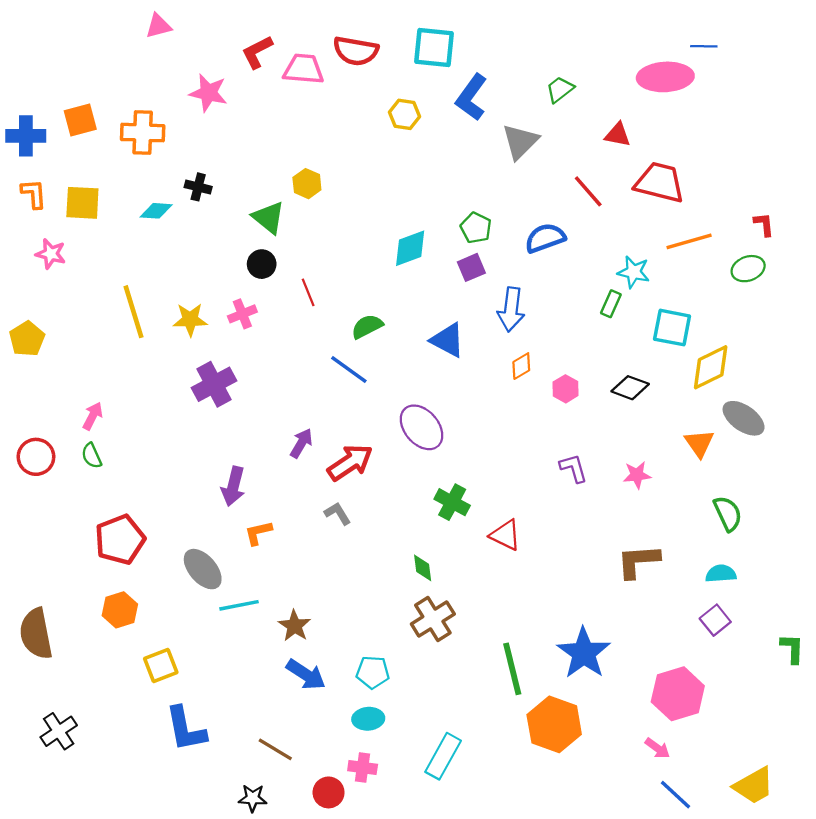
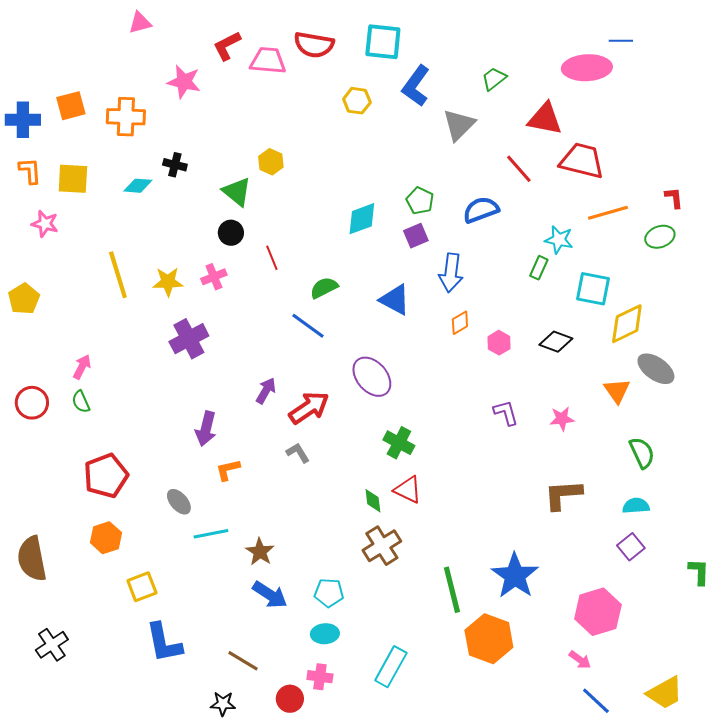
red triangle: (618, 135) -> (545, 119), size x1.5
red triangle: (505, 535) -> (408, 490), moved
gray ellipse: (203, 569) -> (179, 502), size x0.7

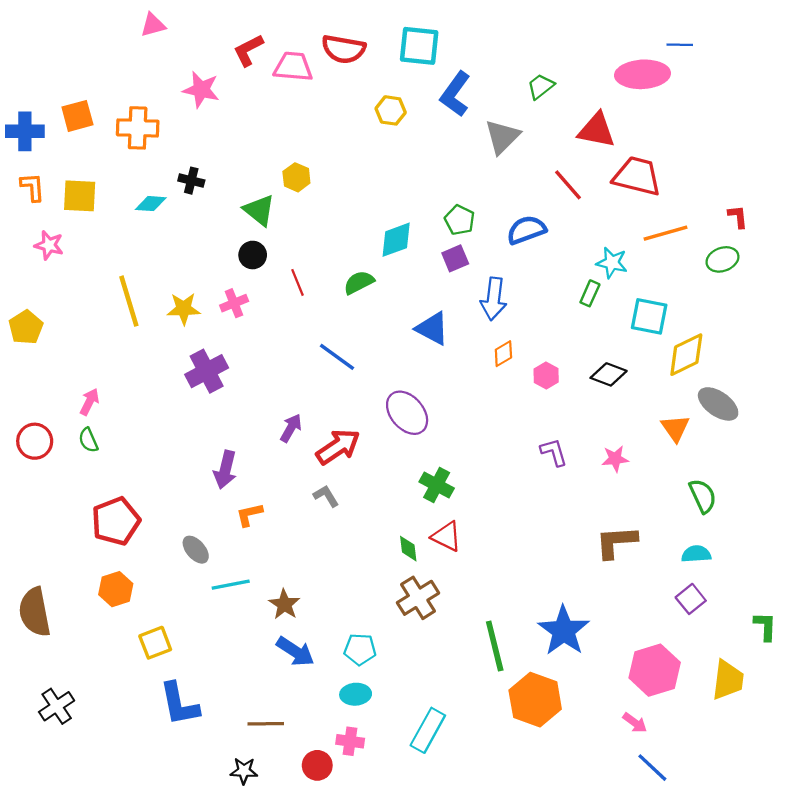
green semicircle: (324, 288) -> (359, 282), moved
brown line: (243, 661) -> (266, 724), turned -32
yellow trapezoid: (665, 693) -> (728, 680), moved, turned -54

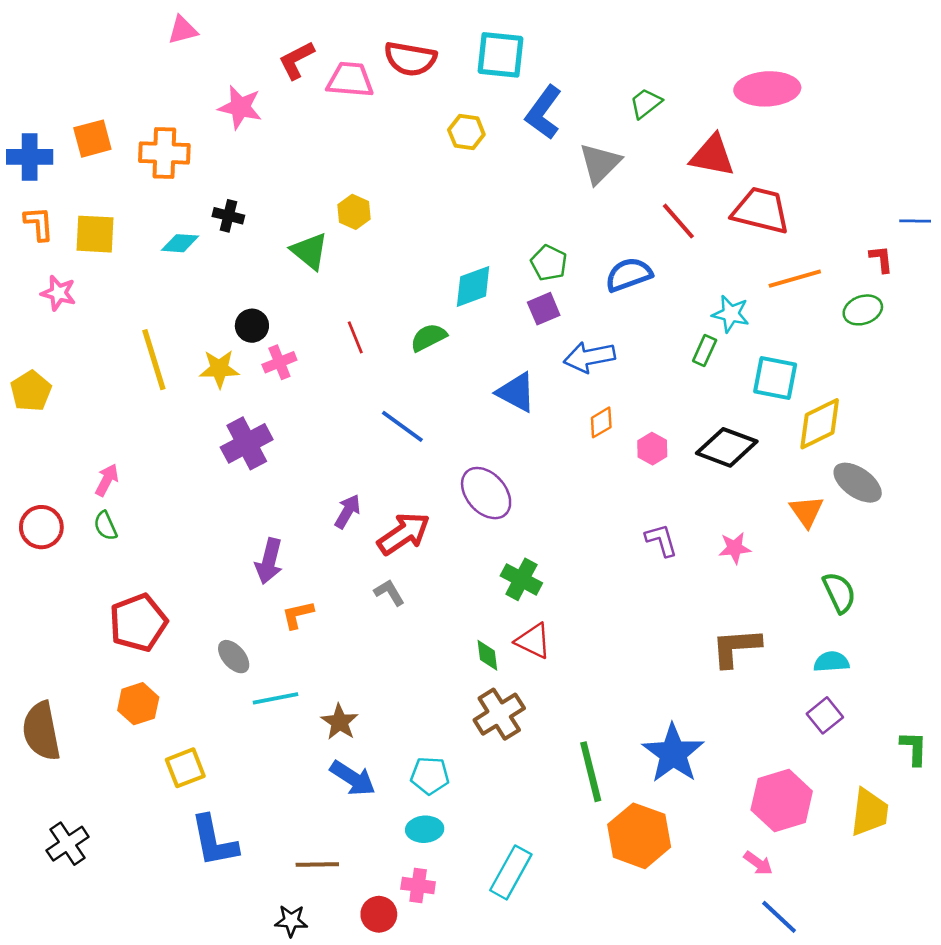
blue line: (680, 45) -> (915, 221), moved
black circle: (253, 255) -> (252, 326), moved
blue arrow: (494, 299) -> (589, 357), turned 72
black diamond: (609, 374) -> (727, 447), size x1.4

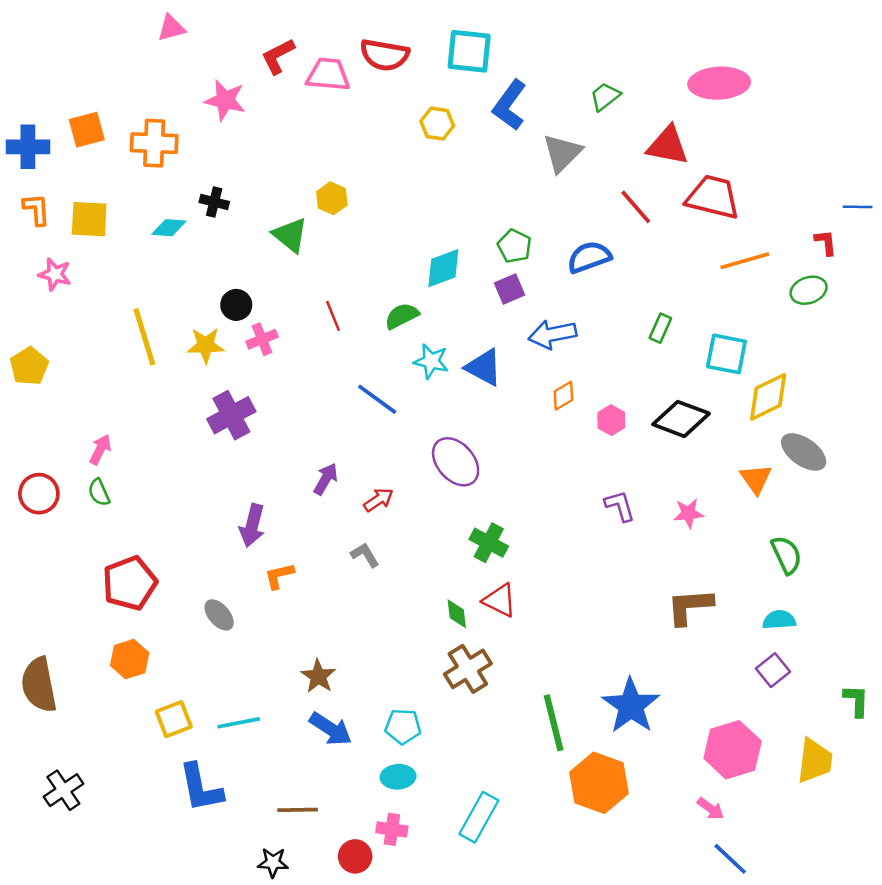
cyan star: (731, 314) -> (431, 361), moved
red arrow: (404, 534) -> (378, 500), size x0.6
cyan line: (276, 698) -> (239, 723), moved

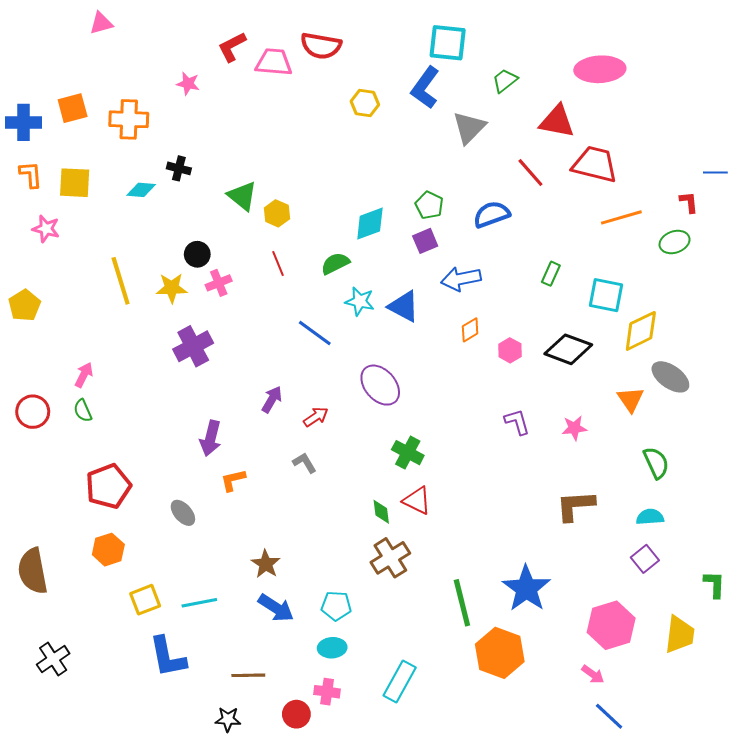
pink triangle: (171, 28) -> (101, 23), moved
cyan square: (469, 51) -> (448, 43), moved
pink star: (225, 100) -> (188, 84), size x0.7
yellow hexagon: (332, 198) -> (277, 213), moved

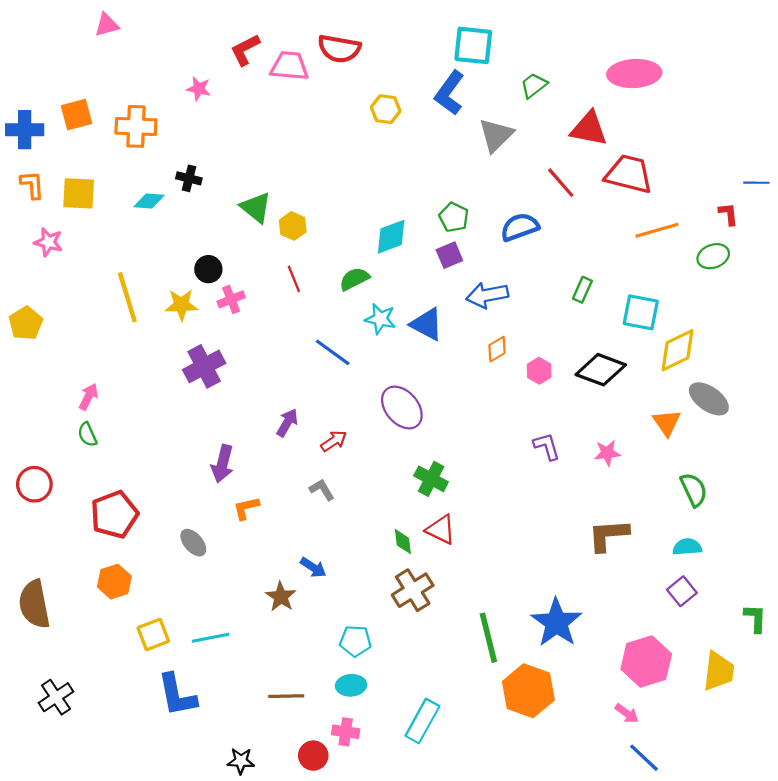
red circle: (33, 412) -> (34, 484), moved
blue arrow: (276, 608) -> (313, 567), moved, size x0.7
brown line: (248, 675) -> (286, 696), moved

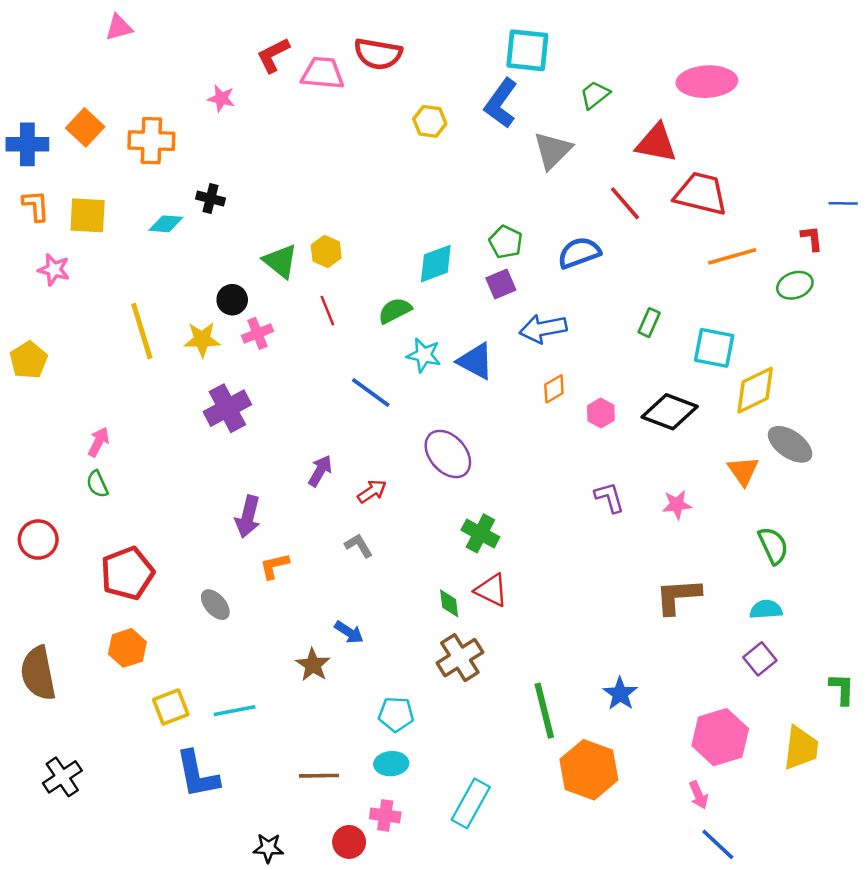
orange square: (77, 115) -> (85, 127), turned -32
green triangle: (256, 208) -> (280, 261), moved
blue star: (556, 623) -> (620, 694), size x0.6
pink arrow: (627, 713) -> (699, 795), turned 30

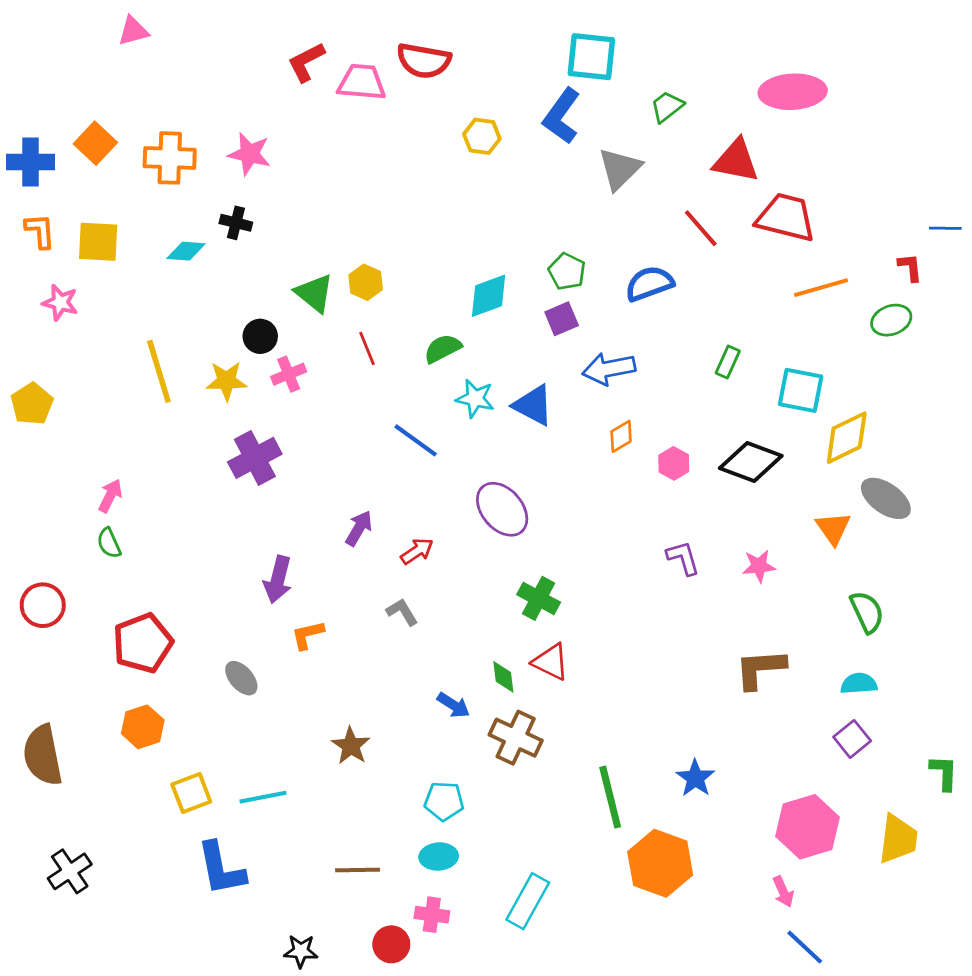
pink star: (221, 98) -> (249, 154), moved, size x1.4
blue arrow: (349, 632) -> (453, 705), moved
brown cross: (460, 658) -> (516, 738), turned -33

